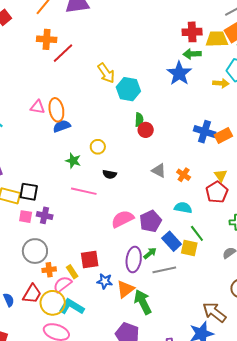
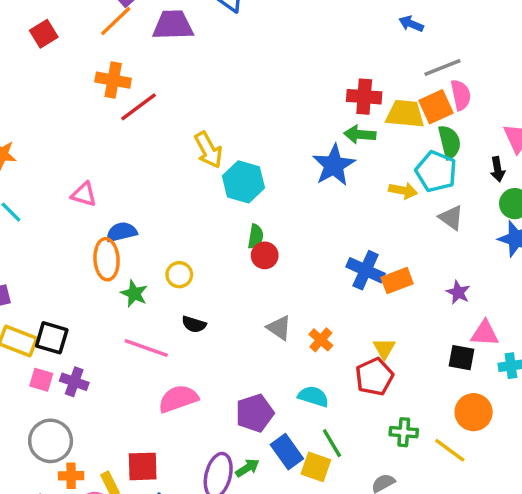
orange ellipse: (56, 110) -> (107, 259), moved
pink semicircle: (123, 219) -> (178, 399), moved

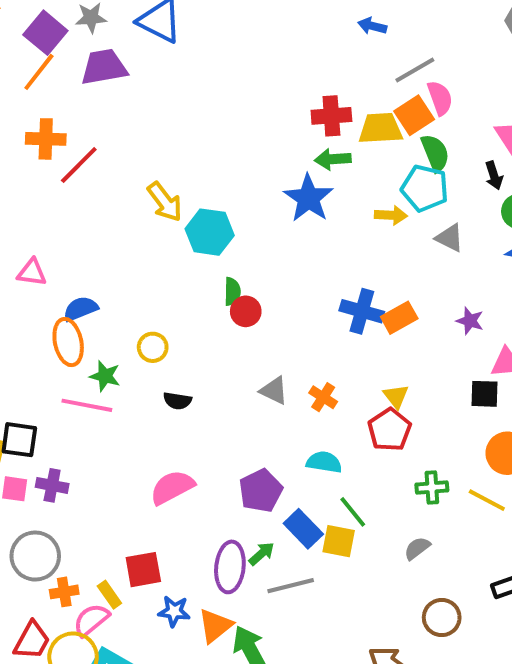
pink line: (146, 348) -> (87, 405), moved

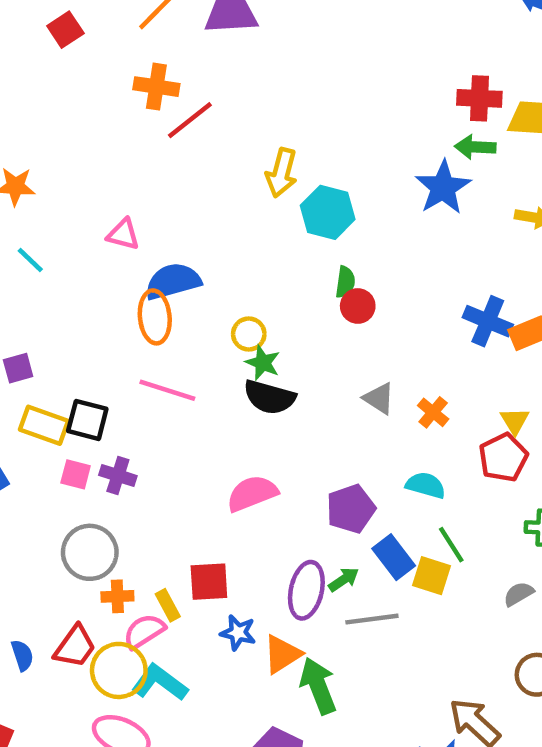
yellow arrow: (165, 202) -> (281, 173), turned 45
blue semicircle: (80, 309) -> (173, 281), size x1.4
green star: (105, 376) -> (263, 363), moved
black semicircle: (177, 401) -> (269, 397), size x1.6

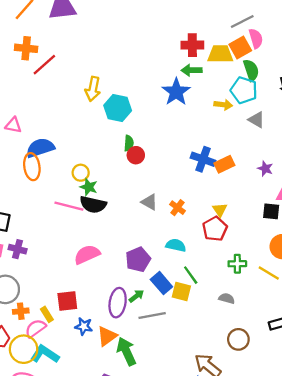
pink line: (167, 390) -> (69, 206), moved
gray semicircle: (519, 594) -> (227, 298), turned 49

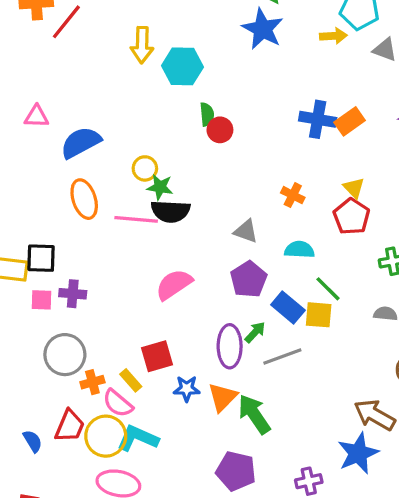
orange ellipse: (32, 167) -> (84, 199), moved
gray triangle: (149, 202) -> (246, 231), moved
pink semicircle: (35, 328) -> (118, 403), turned -95

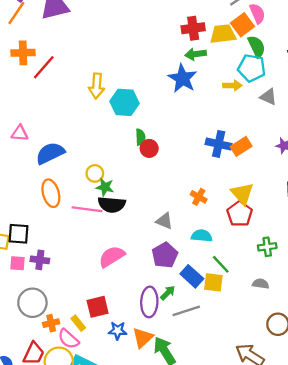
yellow triangle: (354, 188) -> (242, 194), size x1.5

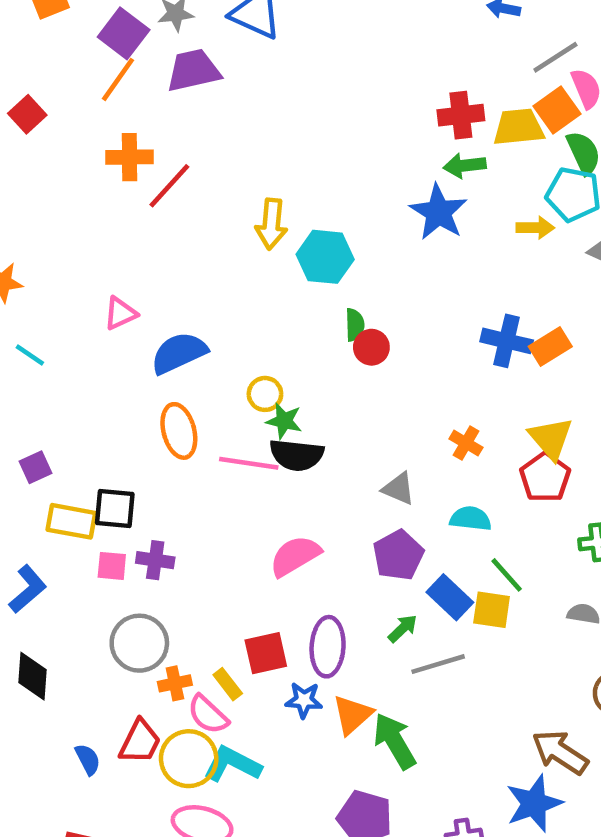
pink triangle: (20, 133) -> (120, 313), turned -30
purple ellipse: (149, 302) -> (328, 647), moved

